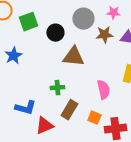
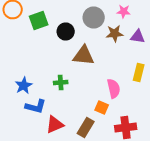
blue star: (13, 56) -> (24, 86), moved
green cross: (57, 88) -> (61, 82), moved
brown rectangle: (69, 110) -> (86, 128), moved
orange square: (94, 118) -> (102, 108), moved

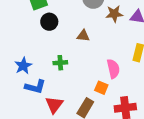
black circle: (66, 32) -> (49, 22), moved
brown triangle: (84, 56) -> (83, 36), size x0.6
red triangle: (55, 124) -> (54, 105), turned -30

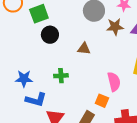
blue star: (23, 66) -> (24, 79), turned 30

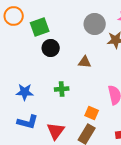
blue L-shape: (36, 100) -> (28, 122), moved
orange square: (102, 101) -> (92, 113), moved

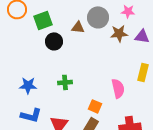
brown triangle: (85, 62) -> (78, 27), moved

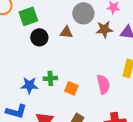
brown triangle: (78, 27) -> (66, 32), moved
blue star: (28, 85) -> (29, 85), moved
orange square: (95, 106) -> (71, 88), moved

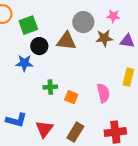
brown triangle: (66, 32) -> (66, 41), size x1.5
blue star: (29, 85) -> (24, 63), moved

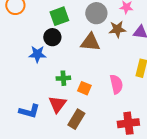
green square: (28, 25) -> (59, 16), moved
brown triangle: (66, 41) -> (90, 42), moved
red triangle: (44, 129) -> (57, 104), moved
brown rectangle: (75, 132) -> (76, 119), moved

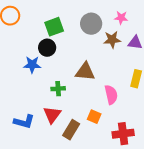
brown triangle: (90, 42) -> (85, 72), moved
orange square: (84, 88) -> (94, 117), moved

